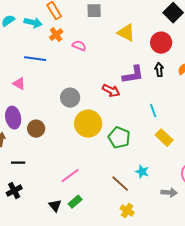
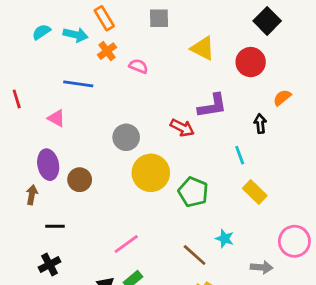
black arrow: (159, 70) -> (260, 124), moved

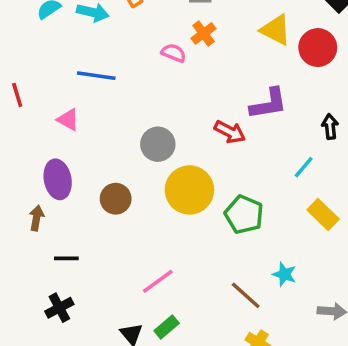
yellow triangle: (203, 48) -> (276, 30), moved
orange cross: (107, 51) -> (204, 33), moved
cyan line: (240, 155) -> (304, 167), turned 60
brown circle: (80, 180) -> (116, 199), moved

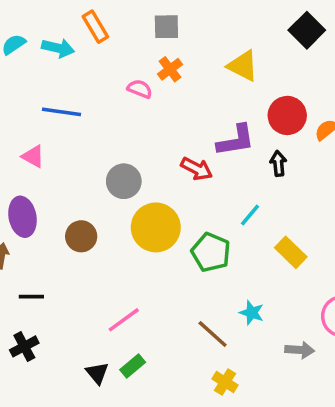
red circle: (318, 48) -> (287, 115), moved
black arrow: (330, 127) -> (278, 163), moved
cyan line: (304, 167) -> (250, 215), moved

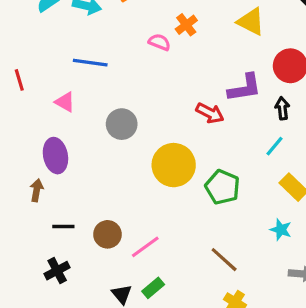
gray circle: (124, 181) -> (122, 124), moved
cyan line: (250, 215) -> (274, 146), moved
brown circle: (81, 236) -> (107, 234), moved
cyan star: (252, 313) -> (281, 230), moved

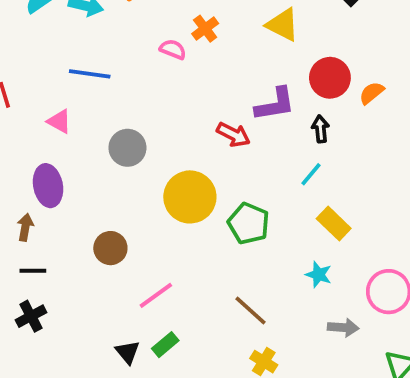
black line: (63, 226) -> (33, 271), moved
brown circle: (107, 234) -> (110, 248), moved
black cross: (57, 271) -> (31, 316), moved

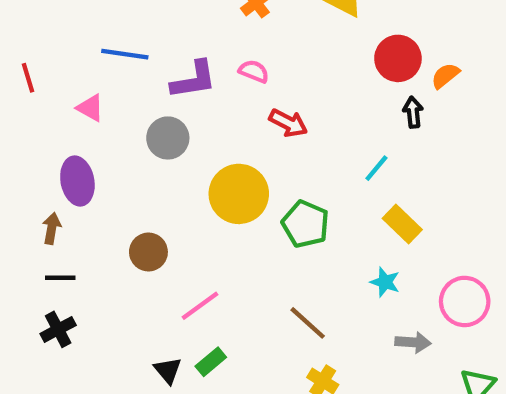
pink semicircle: (173, 49) -> (254, 71), moved
purple L-shape: (275, 104) -> (194, 80), moved
black arrow: (320, 129) -> (413, 112), moved

